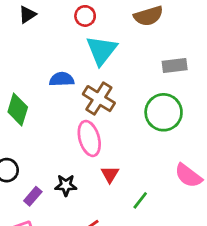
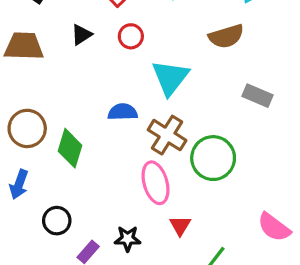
red circle: (85, 16) -> (131, 36), moved
gray rectangle: (175, 66) -> (258, 96), turned 30
green circle: (164, 112) -> (213, 158), moved

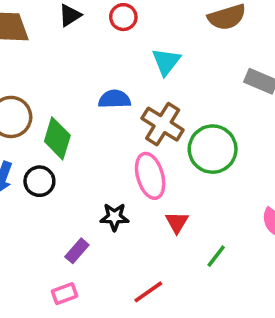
cyan triangle: (170, 77) -> (166, 62), size x0.7
black circle: (57, 221) -> (39, 181), moved
black star: (128, 239) -> (114, 217), moved

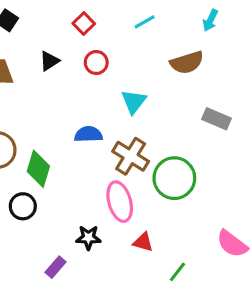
red triangle: (177, 222) -> (143, 242), turned -45

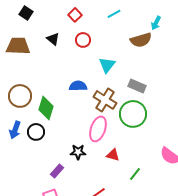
cyan arrow: (210, 20) -> (156, 23), moved
black triangle: (49, 61) -> (53, 39), turned -48
gray rectangle: (217, 119) -> (137, 86), moved
pink ellipse: (120, 202) -> (98, 129), turned 35

